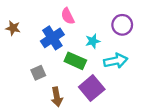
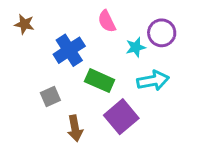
pink semicircle: (68, 16) -> (107, 21), moved
brown star: (13, 28) -> (24, 24), moved
cyan star: (93, 41) -> (136, 47), moved

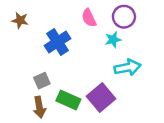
purple circle: (162, 33) -> (124, 17), moved
green rectangle: (100, 81) -> (68, 100), moved
brown arrow: (75, 128) -> (39, 107), moved

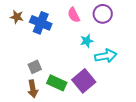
cyan star: (113, 40) -> (87, 41), moved
blue cross: (58, 42) -> (41, 23), moved, turned -35

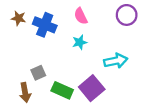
purple circle: (103, 14) -> (127, 15), moved
cyan star: (87, 41) -> (80, 42), moved
brown arrow: (33, 89) -> (25, 92), moved

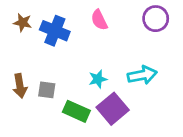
cyan star: (80, 42) -> (98, 79), moved
gray square: (38, 73) -> (47, 90), turned 32
brown arrow: (25, 92) -> (20, 86), moved

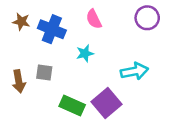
cyan star: (98, 79) -> (85, 53), moved
gray square: (47, 90) -> (44, 72), moved

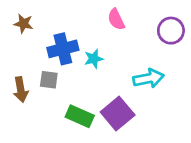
purple circle: (147, 18) -> (171, 31), moved
pink semicircle: (94, 19) -> (116, 19), moved
blue cross: (52, 29) -> (63, 49), moved, turned -36

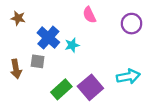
blue cross: (63, 49) -> (48, 38), turned -35
cyan arrow: (148, 78) -> (128, 76), moved
green rectangle: (80, 116) -> (61, 89), turned -66

